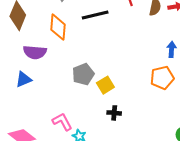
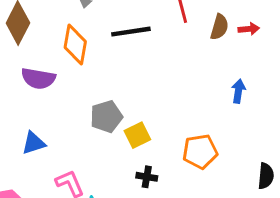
orange pentagon: (162, 78) -> (200, 152), moved
blue triangle: (24, 79) -> (34, 143), moved

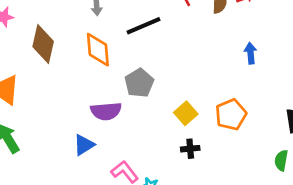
purple semicircle: (38, 78) -> (106, 111), moved
gray pentagon: (106, 117) -> (139, 83), moved
yellow square: (137, 135) -> (186, 113), moved

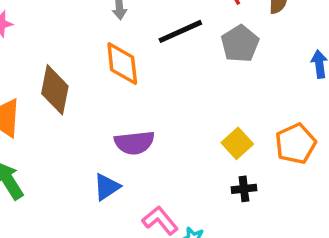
brown diamond: (43, 44) -> (55, 90), moved
gray pentagon: (139, 83) -> (240, 44), moved

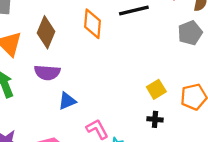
gray pentagon: (240, 44) -> (190, 33), moved
purple semicircle: (134, 143) -> (47, 73), moved

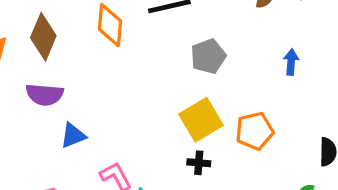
gray pentagon: (190, 33) -> (208, 56), moved
yellow square: (156, 89) -> (201, 120), size x1.5

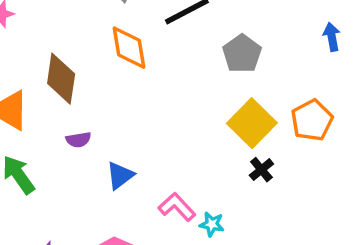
purple semicircle: (45, 95) -> (78, 140), size x0.6
black cross: (199, 163) -> (261, 170), turned -30

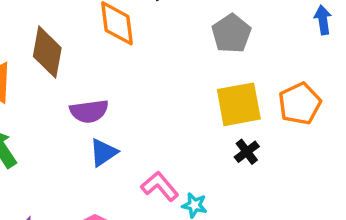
yellow square: (252, 123) -> (239, 104), turned 33
purple semicircle: (78, 140) -> (89, 111), moved, size x1.5

